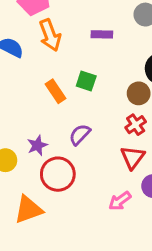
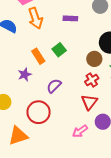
green square: (86, 81) -> (59, 50), turned 32
purple star: (37, 145) -> (25, 74), moved

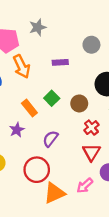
brown circle: (94, 59) -> (79, 103), moved
orange triangle: (18, 136) -> (54, 193), moved

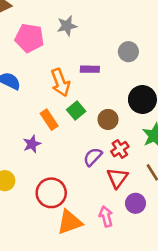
orange arrow: (22, 66) -> (60, 82), moved
purple semicircle: (50, 139) -> (93, 157), moved
pink arrow: (85, 186) -> (106, 216), turned 112

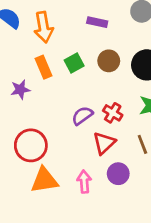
orange arrow: (60, 82) -> (44, 27), moved
brown circle: (108, 119) -> (109, 61), moved
red cross: (120, 149) -> (113, 113), turned -36

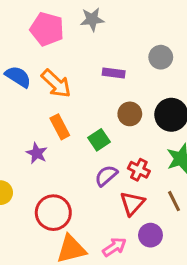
orange arrow: (44, 27) -> (56, 83), turned -32
green square: (74, 63) -> (99, 140), moved
purple star: (20, 90) -> (37, 153), turned -30
pink arrow: (84, 182) -> (114, 247), turned 65

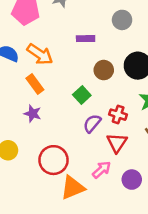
orange rectangle: (60, 127) -> (35, 84), moved
purple circle: (150, 235) -> (132, 180), moved
pink arrow: (114, 247) -> (102, 170), moved

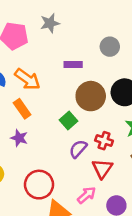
brown circle: (104, 70) -> (91, 96), size x1.5

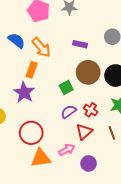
orange rectangle: (22, 109) -> (32, 70), turned 42
purple star: (19, 138) -> (24, 92), size x1.5

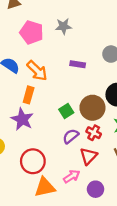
brown circle: (88, 72) -> (92, 108), moved

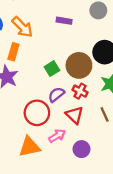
red triangle: (88, 156) -> (75, 115), turned -30
red circle: (33, 161) -> (37, 113), moved

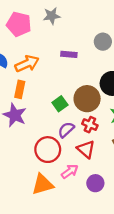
orange arrow: (22, 27) -> (27, 64), turned -65

